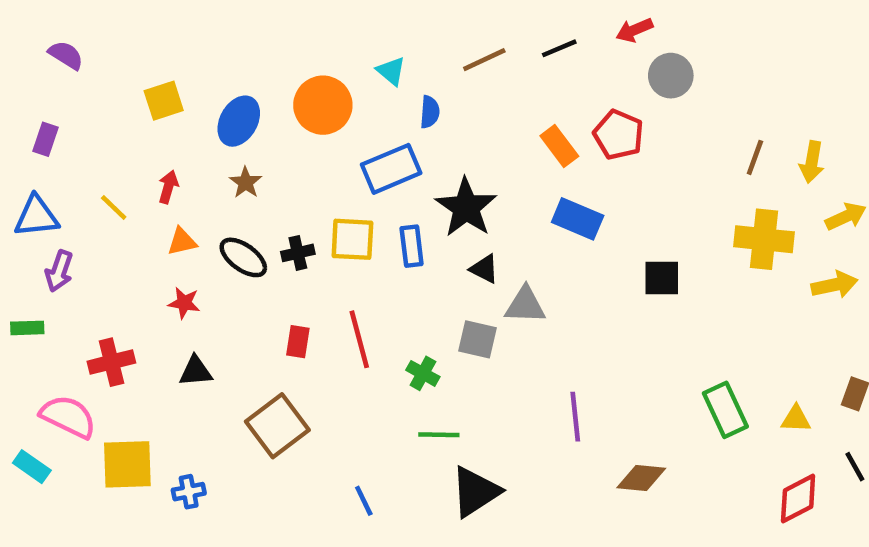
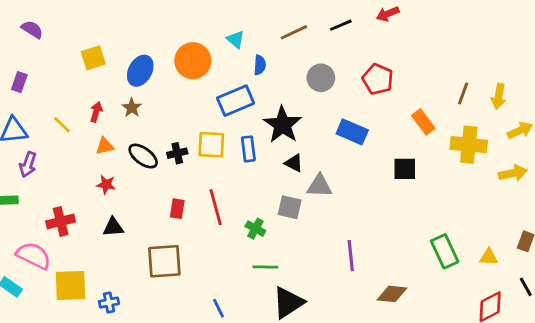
gray circle: (671, 76) -> (321, 78), moved
orange rectangle: (559, 146) -> (423, 122), moved
brown star: (246, 182) -> (132, 108), moved
brown square: (277, 426) -> (164, 261), turned 33

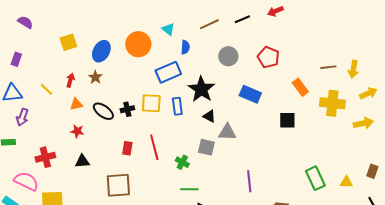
brown line: (463, 93) -> (328, 67), turned 63

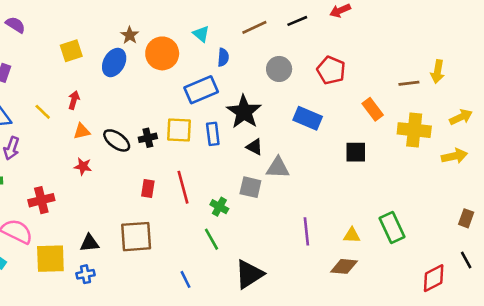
yellow arrow: (353, 69) -> (438, 72), moved
brown star: (95, 77) -> (130, 35), moved
black triangle: (82, 161) -> (89, 243), moved
yellow triangle: (346, 182) -> (352, 235), moved
green line: (189, 189) -> (212, 239), moved, turned 60

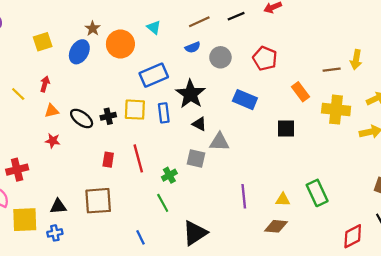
blue semicircle: (223, 57) -> (193, 47), moved, turned 64
green cross: (219, 207) -> (169, 175), turned 32

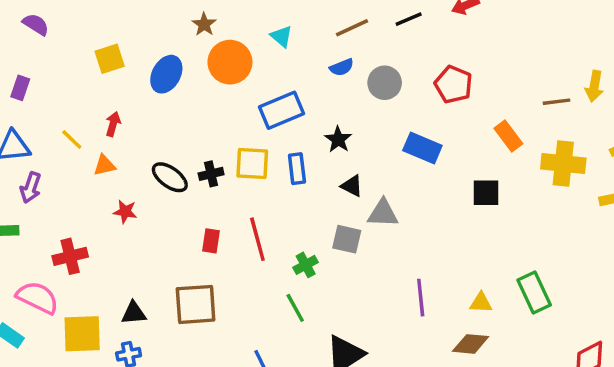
brown star: (93, 28) -> (204, 24), moved
black star: (190, 94) -> (338, 139), size x0.6
orange triangle: (52, 111) -> (104, 165), moved

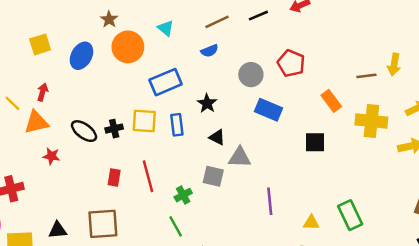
gray circle: (385, 83) -> (251, 75), moved
orange triangle: (104, 165) -> (36, 122), size x1.5
purple line: (421, 298) -> (270, 201), moved

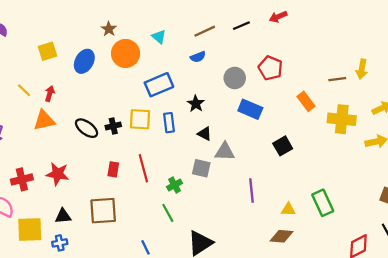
yellow line: (12, 103) -> (24, 90), moved
black square: (315, 142) -> (283, 146), moved, turned -30
red star: (51, 156) -> (58, 174), moved, size x1.5

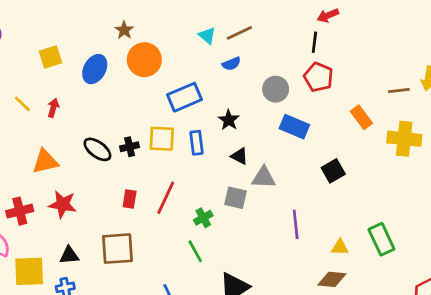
black line: (241, 26) -> (314, 42), moved, turned -60
cyan triangle: (159, 37) -> (207, 36), moved
orange triangle: (44, 120) -> (45, 161), moved
red line: (143, 168) -> (166, 198), turned 40

